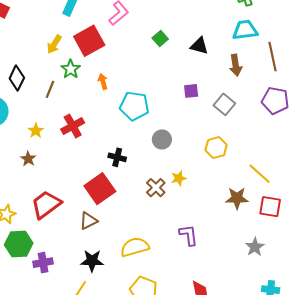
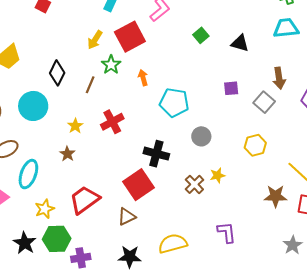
brown arrow: (236, 65) -> (279, 78), moved
black cross: (117, 157) -> (156, 154), size x1.4

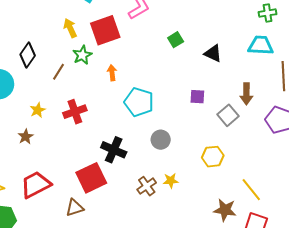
yellow arrow: (95, 40) -> (70, 28), turned 114

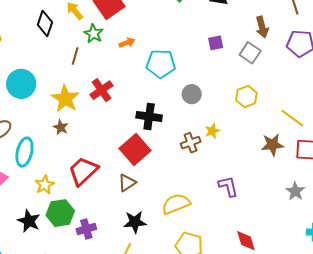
black diamond: (28, 55) -> (45, 24), moved
orange arrow: (112, 73) -> (127, 43), turned 91
yellow star: (38, 110) -> (65, 99), size x1.8
brown cross: (147, 186) -> (191, 143), turned 30

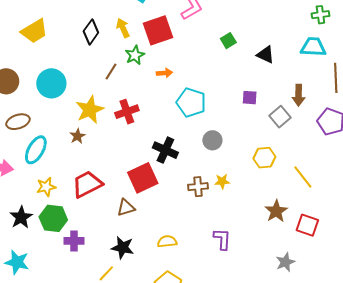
yellow line: (292, 118) -> (303, 177), moved
brown star: (272, 145) -> (276, 211), turned 30
yellow semicircle: (176, 204) -> (167, 241), size x0.7

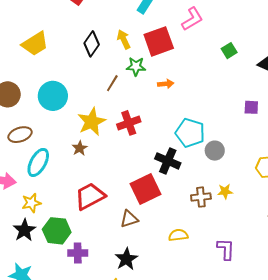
green star: (135, 55) -> (136, 66), turned 30
cyan pentagon: (191, 102) -> (190, 133), moved
yellow star: (46, 187) -> (31, 203), moved
yellow semicircle: (167, 241) -> (178, 235), moved
black star: (123, 248) -> (126, 259), turned 30

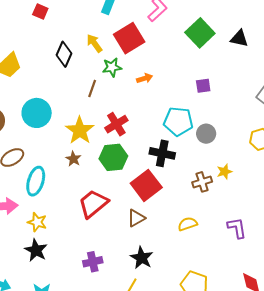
green square: (229, 51) -> (200, 33), size x1.8
purple square: (251, 107) -> (203, 86), moved
yellow star: (31, 203) -> (37, 222), turned -30
green hexagon: (57, 231) -> (113, 157), moved

